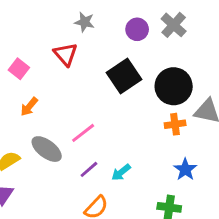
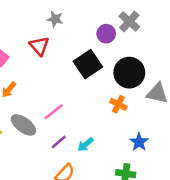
purple circle: (137, 29) -> (106, 34), moved
orange cross: (175, 124) -> (118, 104), moved, turned 35

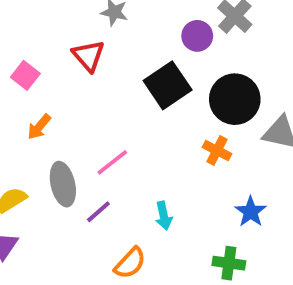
gray ellipse: (23, 125) -> (63, 184), turned 40
purple line: (59, 142) -> (98, 212), moved
cyan arrow: (85, 144) -> (164, 216), turned -63

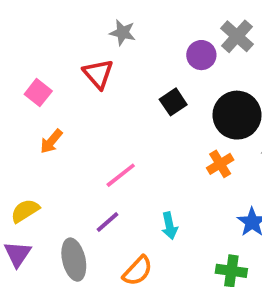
black square: (168, 85) -> (173, 102), size x0.6
orange cross: (217, 151) -> (220, 164), turned 32
gray ellipse: (63, 184) -> (74, 260), moved

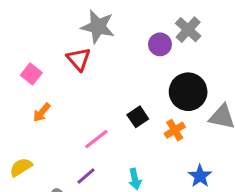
gray star: (123, 33) -> (98, 27), size x1.6
black square: (173, 102) -> (138, 117), moved

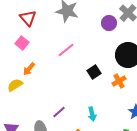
red triangle: (79, 59) -> (28, 18), moved
pink line: (96, 139) -> (66, 50), moved
yellow semicircle: (21, 167) -> (15, 85), moved

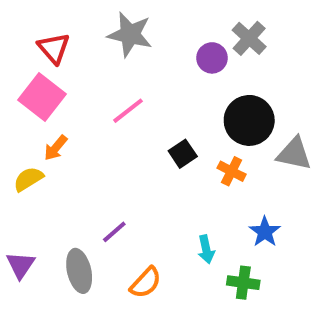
pink square: (22, 43) -> (42, 97), size x1.6
orange cross: (119, 81) -> (232, 171), turned -32
cyan arrow: (92, 114) -> (206, 249), moved

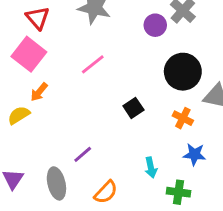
black square: (183, 154) -> (133, 108), moved
orange cross: (232, 171) -> (183, 118), moved
blue star: (265, 232) -> (194, 154), turned -30

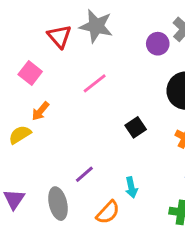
red triangle: (38, 18) -> (59, 36), moved
pink square: (29, 54) -> (30, 73), size x0.7
cyan arrow: (151, 167) -> (131, 187), moved

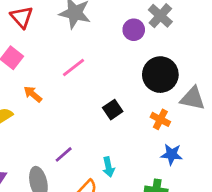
red triangle: (59, 36) -> (22, 17), moved
orange arrow: (40, 111) -> (33, 94), moved, turned 90

